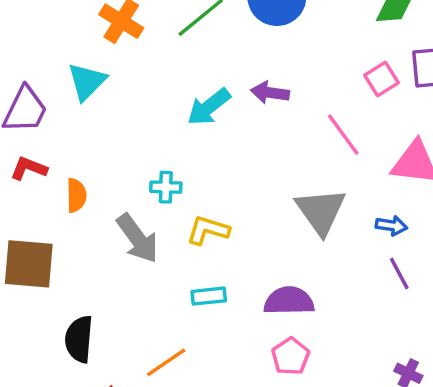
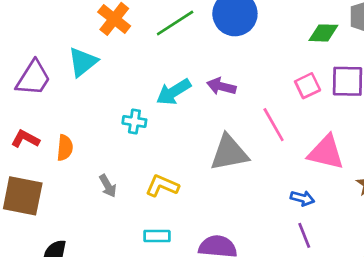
red L-shape: (29, 168) -> (25, 139), moved
cyan cross: (166, 187) -> (134, 121), moved
gray triangle: (321, 211) -> (229, 153), moved, turned 48
gray arrow: (137, 238) -> (108, 186), size x0.6

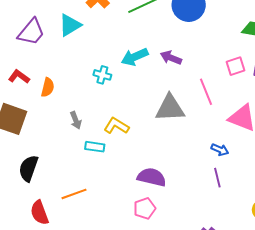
cyan rectangle: (157, 236) -> (95, 147), moved

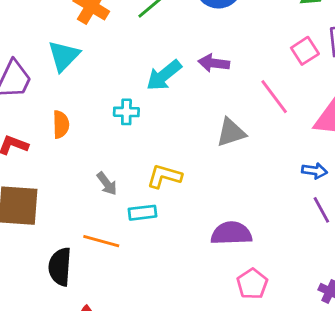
orange semicircle: (48, 87) -> (61, 124), moved
gray triangle: (170, 108) -> (231, 132), size x0.7
orange line: (74, 194) -> (101, 241), moved, turned 50
pink pentagon: (145, 208) -> (252, 284), moved

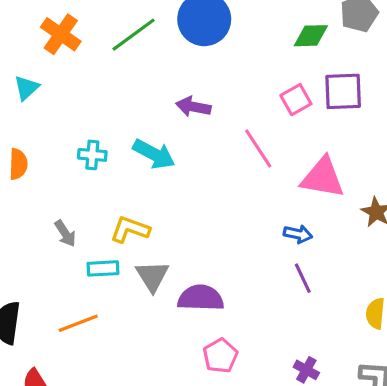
cyan triangle: (64, 56) -> (26, 88), size x0.7
cyan arrow: (164, 75) -> (154, 154), moved, turned -117
gray triangle: (231, 132) -> (152, 276), moved, turned -48
orange line: (101, 241) -> (78, 323), moved, turned -40

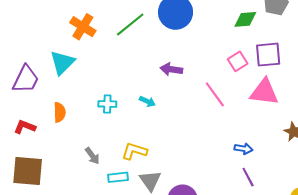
cyan triangle: (26, 88) -> (62, 63), size x1.5
cyan arrow: (154, 154) -> (147, 101), size x0.6
pink triangle: (323, 178) -> (264, 92), moved

